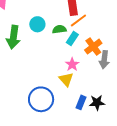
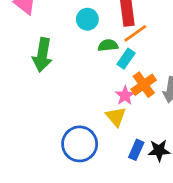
cyan circle: (37, 24) -> (87, 19), moved
orange cross: (93, 47) -> (144, 85), moved

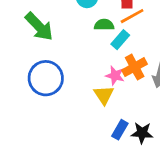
green arrow: (42, 55) -> (39, 27), turned -60
pink star: (125, 96) -> (115, 76), turned -30
blue circle: (80, 144) -> (46, 78), moved

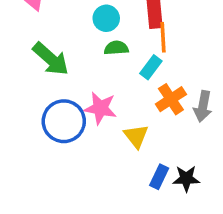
orange line: (132, 16) -> (163, 37), turned -60
green semicircle: (104, 25) -> (116, 48), moved
pink star: (115, 76) -> (100, 108), moved, size x1.4

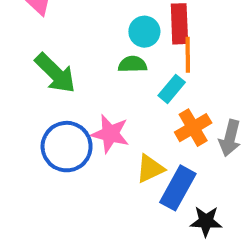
cyan circle: (106, 18) -> (144, 32), moved
yellow triangle: (136, 136) -> (150, 169), turned 40
blue rectangle: (159, 177) -> (178, 188), moved, size x1.5

